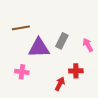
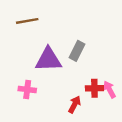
brown line: (21, 28) -> (27, 21), moved
pink arrow: (88, 45) -> (109, 89), moved

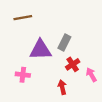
red cross: (94, 88) -> (73, 64), moved, turned -32
red arrow: (75, 104) -> (62, 87), turned -40

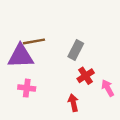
brown line: (23, 18) -> (34, 41), moved
purple triangle: (40, 50) -> (21, 56), moved

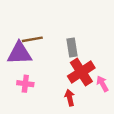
gray rectangle: (76, 50) -> (72, 47), turned -36
red cross: (86, 76) -> (81, 72), size x1.6

